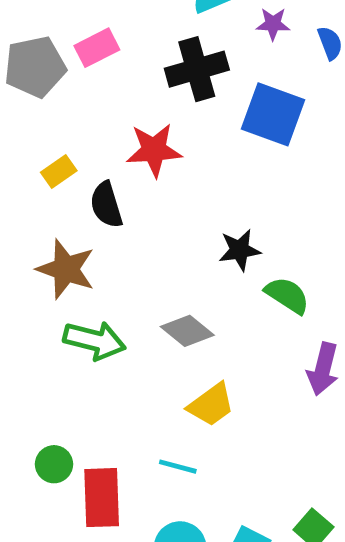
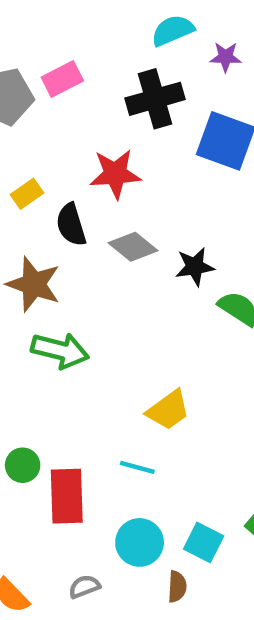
gray diamond: (187, 331) -> (133, 247), moved

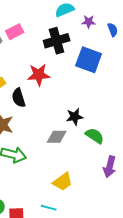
gray diamond: (133, 247) -> (57, 137), moved, turned -40

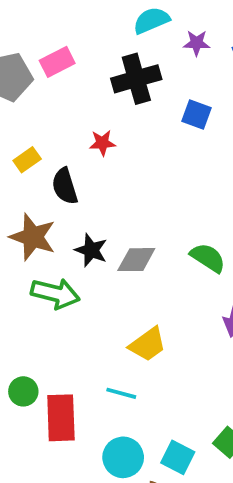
blue square: (89, 60) -> (197, 115), size x0.6
red star: (39, 75) -> (102, 143), size x0.6
black star: (75, 117) -> (91, 250), moved, turned 30

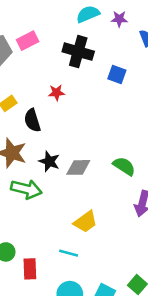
purple star: (197, 43) -> (119, 19), moved
black cross: (136, 79) -> (78, 52), turned 32
red rectangle: (61, 418) -> (30, 269), size x0.7

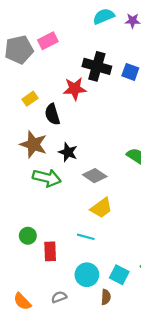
black cross: (78, 52) -> (97, 66), moved
red star: (57, 93) -> (75, 89), size x1.5
gray diamond: (78, 167) -> (95, 176), moved, turned 35

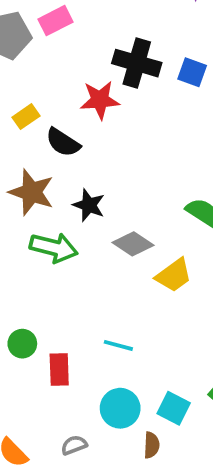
black semicircle: (52, 114) -> (63, 142), turned -40
yellow trapezoid: (101, 208) -> (174, 275), moved

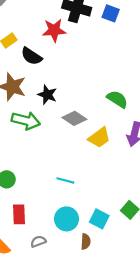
red rectangle: (59, 369) -> (19, 214), moved

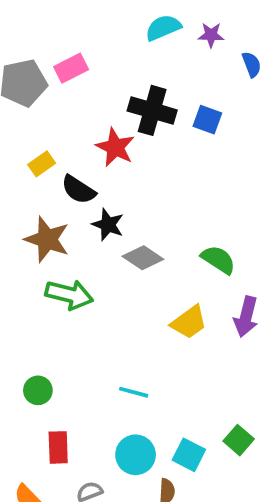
red star: (54, 30) -> (115, 147), turned 30
black star: (47, 95) -> (108, 225), moved
gray diamond: (74, 118) -> (143, 258), moved

